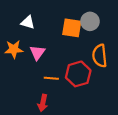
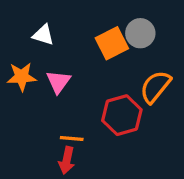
orange square: (72, 28) -> (112, 43), turned -36
orange semicircle: (100, 56) -> (155, 87), turned 45
orange line: (51, 78) -> (72, 139), moved

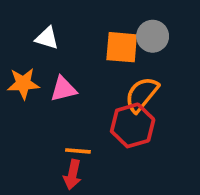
orange square: (112, 43) -> (122, 47), turned 32
pink triangle: (58, 82) -> (63, 89), turned 40
orange semicircle: (155, 87) -> (142, 94), moved

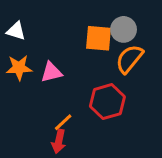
white triangle: (47, 38) -> (16, 31), moved
orange semicircle: (142, 94) -> (129, 59), moved
orange line: (78, 151) -> (63, 122), turned -48

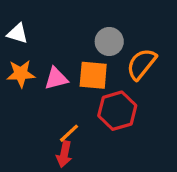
gray circle: (124, 29) -> (109, 42), moved
orange square: (98, 38) -> (93, 75), moved

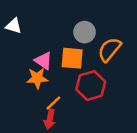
orange star: (21, 74) -> (37, 78), moved
pink triangle: (56, 79) -> (43, 61), turned 48

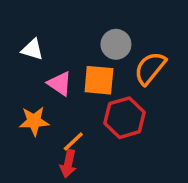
white triangle: (14, 26) -> (32, 49), moved
orange star: (37, 78) -> (34, 121), moved

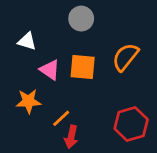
gray circle: (116, 44) -> (81, 19), moved
red hexagon: (124, 118) -> (131, 124), moved
red arrow: (68, 164) -> (71, 137), moved

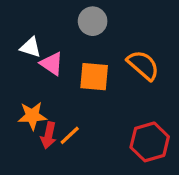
orange semicircle: (125, 57) -> (143, 65), turned 92
pink triangle: (50, 70) -> (52, 64), moved
red arrow: (71, 137) -> (49, 135), moved

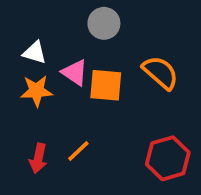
pink triangle: (52, 64) -> (75, 73), moved
orange star: (32, 116) -> (36, 91), moved
red arrow: (49, 135) -> (38, 158), moved

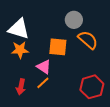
gray circle: (104, 23) -> (74, 20), moved
white triangle: (35, 53) -> (19, 29), size x1.6
pink triangle: (75, 73) -> (44, 67), moved

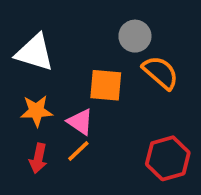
orange star: (20, 50) -> (36, 111), moved

